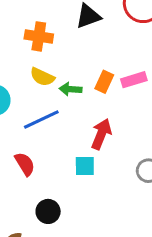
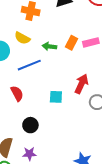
yellow semicircle: (42, 77) -> (22, 38), moved
red arrow: (101, 134) -> (82, 84), moved

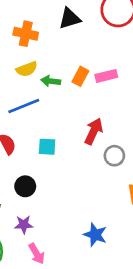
yellow semicircle: (22, 38) -> (27, 69), moved, turned -49
cyan square: (56, 97) -> (47, 147), moved

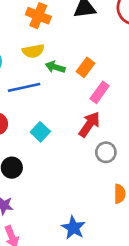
pink rectangle: (106, 76) -> (100, 92), moved, turned -50
cyan square: (47, 147) -> (40, 132), turned 30

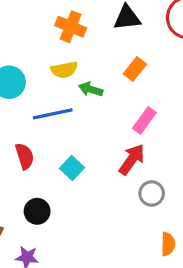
orange rectangle: (86, 67) -> (135, 69), moved

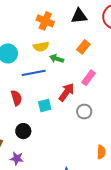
red arrow: (132, 159) -> (67, 92), moved
cyan square: (72, 168) -> (45, 106), turned 32
gray circle: (152, 193) -> (84, 112), moved

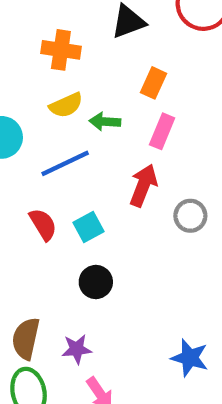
pink rectangle: (88, 78) -> (162, 131), moved
cyan square: (45, 106) -> (89, 227), moved
black circle: (23, 131) -> (96, 282), moved

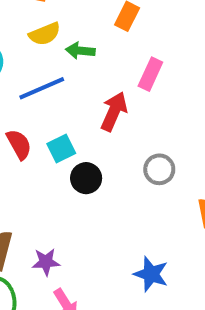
pink rectangle: (162, 131) -> (150, 74), moved
gray circle: (190, 216) -> (159, 169), moved
black circle: (96, 282) -> (86, 178), moved

